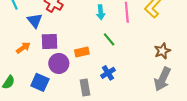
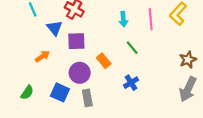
purple square: (49, 42) -> (76, 41), moved
orange rectangle: (82, 52) -> (104, 61), turned 64
gray rectangle: (85, 88) -> (87, 98), moved

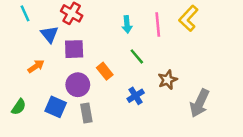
brown star: (188, 60) -> (168, 80), moved

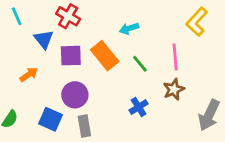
cyan arrow: (127, 24) -> (129, 28), turned 77
pink line: (158, 24) -> (175, 57), moved
orange rectangle: (105, 71) -> (105, 56), moved, size x1.5

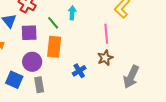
cyan arrow: (129, 28) -> (72, 13), turned 112
orange rectangle: (105, 56) -> (54, 47), moved, turned 45
green line: (140, 64) -> (53, 23), moved

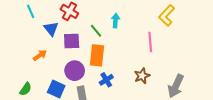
brown star: (105, 58) -> (142, 76), moved
blue cross: (79, 71) -> (106, 80), moved

